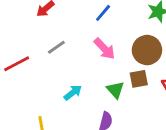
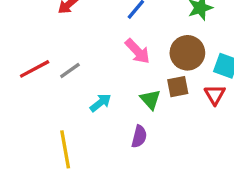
gray line: (56, 47) -> (70, 71), moved

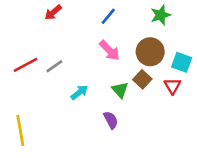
brown square: (178, 87) -> (142, 79), turned -36
purple semicircle: (139, 136) -> (111, 120), turned -42
yellow line: (65, 149) -> (20, 130), moved

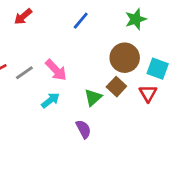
pink arrow: (109, 50) -> (56, 70), moved
green triangle: (120, 90) -> (93, 98), turned 30

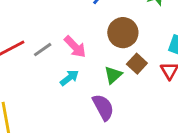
brown circle: (125, 58) -> (123, 33), moved
purple semicircle: (83, 129) -> (103, 107), size x1.4

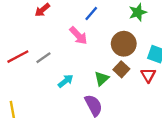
brown circle: (123, 33) -> (124, 44), moved
pink arrow: (75, 47) -> (78, 36), moved

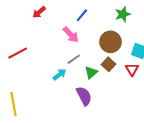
gray line: (43, 58) -> (74, 59), moved

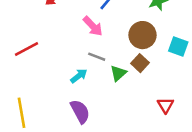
gray line: (74, 59) -> (97, 57), turned 56
red triangle: (132, 69) -> (165, 105), moved
purple semicircle: (84, 96) -> (80, 111), moved

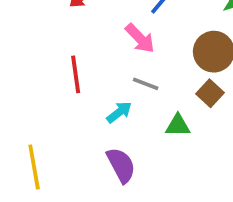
red line: (27, 49) -> (76, 74), moved, turned -70
green triangle: (118, 73) -> (178, 125), moved, turned 42

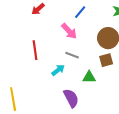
brown square: (210, 93) -> (106, 60), turned 32
purple semicircle: (121, 165) -> (71, 98), moved

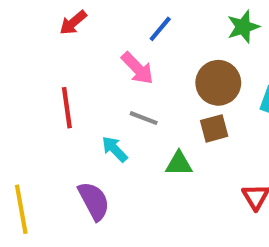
cyan arrow: (58, 70) -> (115, 149), turned -96
purple semicircle: (71, 98) -> (94, 201), moved

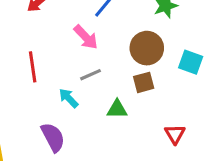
gray line: (144, 118) -> (90, 75), turned -45

